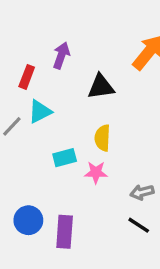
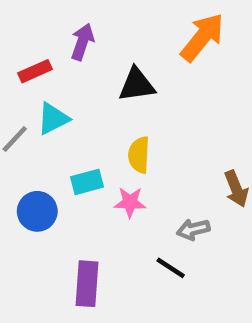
red rectangle: (27, 77) -> (35, 71), turned 45
blue circle: (28, 220) -> (37, 211), moved
black line: (139, 225) -> (171, 268), moved

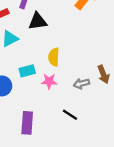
black triangle: (137, 85) -> (38, 21), moved
gray arrow: (193, 229) -> (81, 84), moved

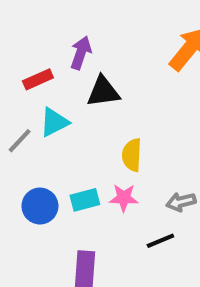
cyan rectangle: (27, 71) -> (85, 200), moved
black line: (70, 115) -> (160, 241), moved, turned -56

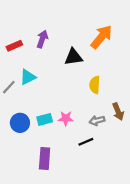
red rectangle: (38, 79) -> (14, 46), moved
black triangle: (103, 92) -> (74, 57), moved
yellow semicircle: (132, 155) -> (95, 85), moved

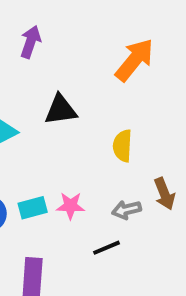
purple arrow: (42, 39) -> (31, 42), moved
black triangle: (74, 57) -> (61, 110), moved

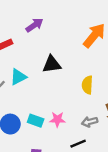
purple arrow: (31, 42) -> (34, 25), turned 36
cyan rectangle: (33, 208) -> (36, 121), turned 35

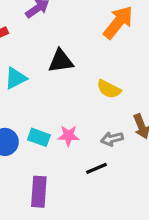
yellow semicircle: (87, 85) -> (109, 89), turned -66

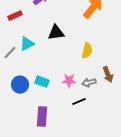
yellow semicircle: (109, 89) -> (87, 51), turned -105
pink star: (68, 136) -> (69, 81), moved

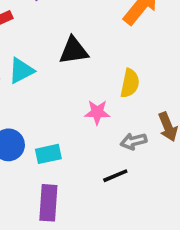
pink star: (69, 81) -> (97, 112), moved
cyan rectangle: (42, 82) -> (48, 154), moved, turned -32

